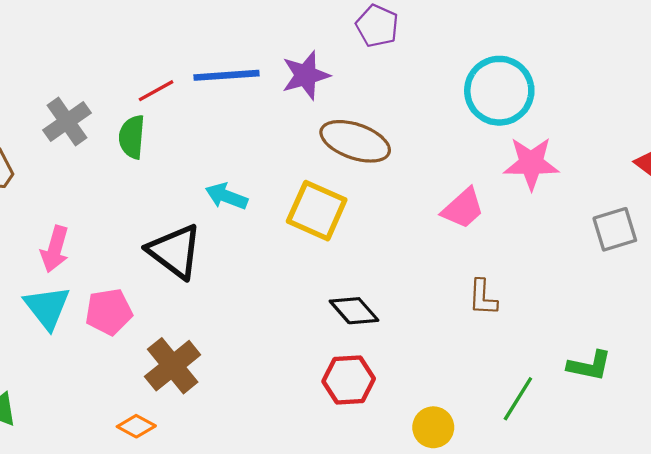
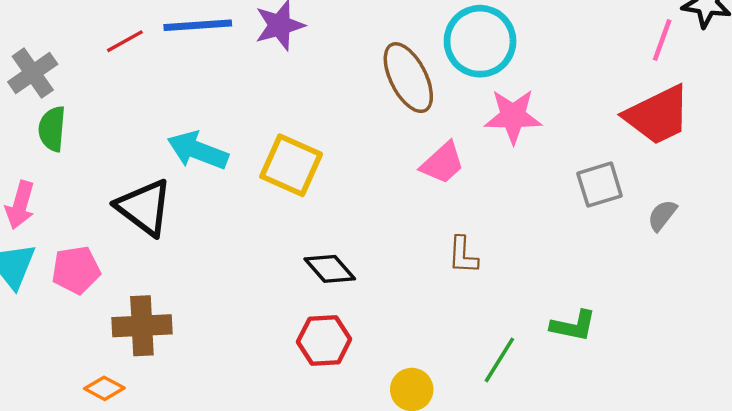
green semicircle: (132, 137) -> (52, 129), moved
brown ellipse: (355, 141) -> (408, 78), moved, turned 44
cyan arrow: (226, 196) -> (198, 150), size x1.4
brown cross: (173, 366) -> (142, 326), turned 36

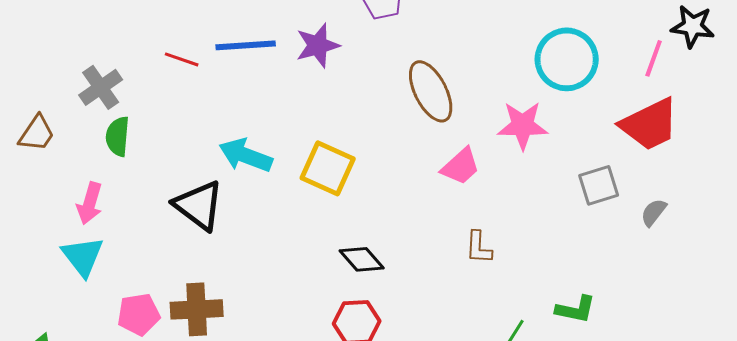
red line: (125, 41) -> (182, 59), turned 48
cyan circle: (480, 41) -> (567, 59), moved
pink pentagon: (76, 270) -> (139, 314), moved

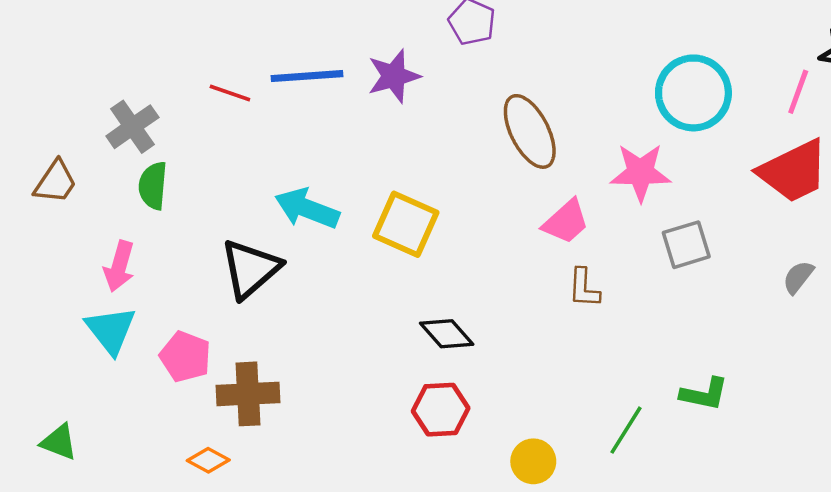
gray square: (599, 185) -> (686, 245), moved
black triangle: (199, 205) -> (250, 269), turned 42
brown L-shape: (479, 247) -> (584, 288), moved
pink pentagon: (139, 314) -> (185, 357), moved, turned 30

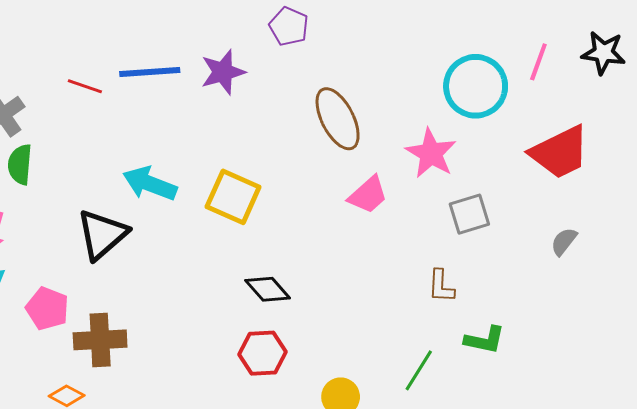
pink line: (798, 92) -> (538, 62), moved
pink star: (640, 172) -> (431, 153), turned 30
brown L-shape: (584, 288) -> (441, 286), moved

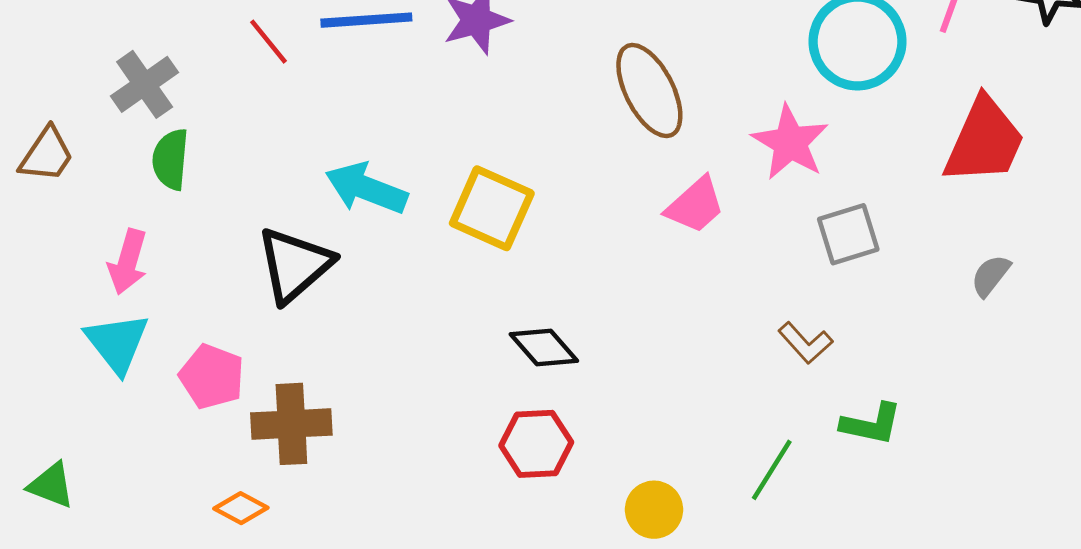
red line: (85, 86) -> (268, 42), turned 32
red trapezoid: (560, 152) -> (984, 141), turned -40
brown L-shape: (441, 286) -> (805, 343), turned -45

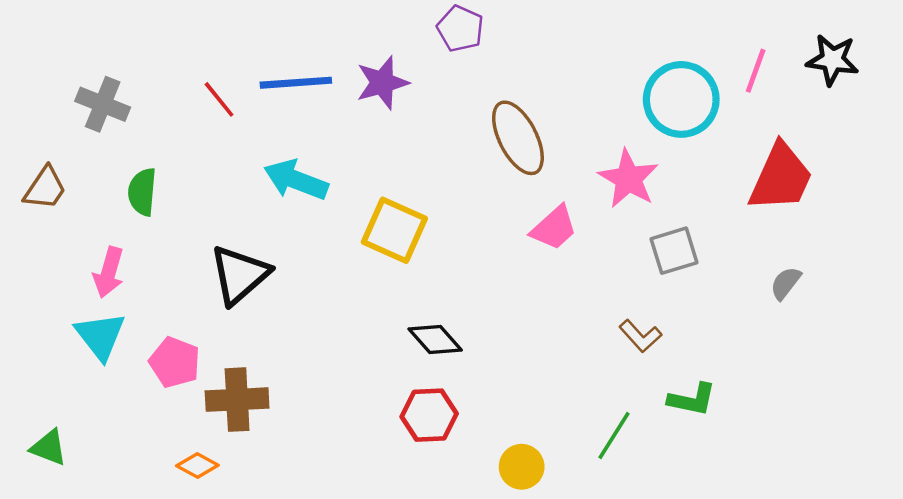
gray cross: (145, 84) -> (103, 104), moved, turned -33
cyan arrow: (366, 188) -> (296, 180), moved

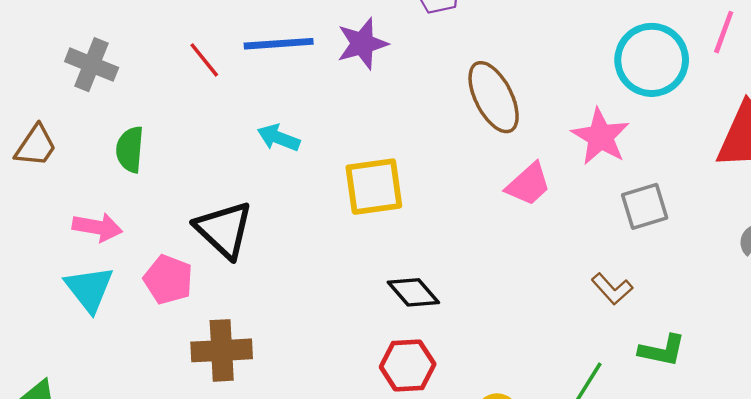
cyan arrow: (296, 180) -> (279, 138), size x0.7
yellow square: (394, 230) -> (374, 187), turned -32
pink arrow: (109, 272) -> (97, 227), turned -96
black triangle: (240, 275) -> (224, 230), turned -36
pink pentagon: (175, 362) -> (168, 280), moved

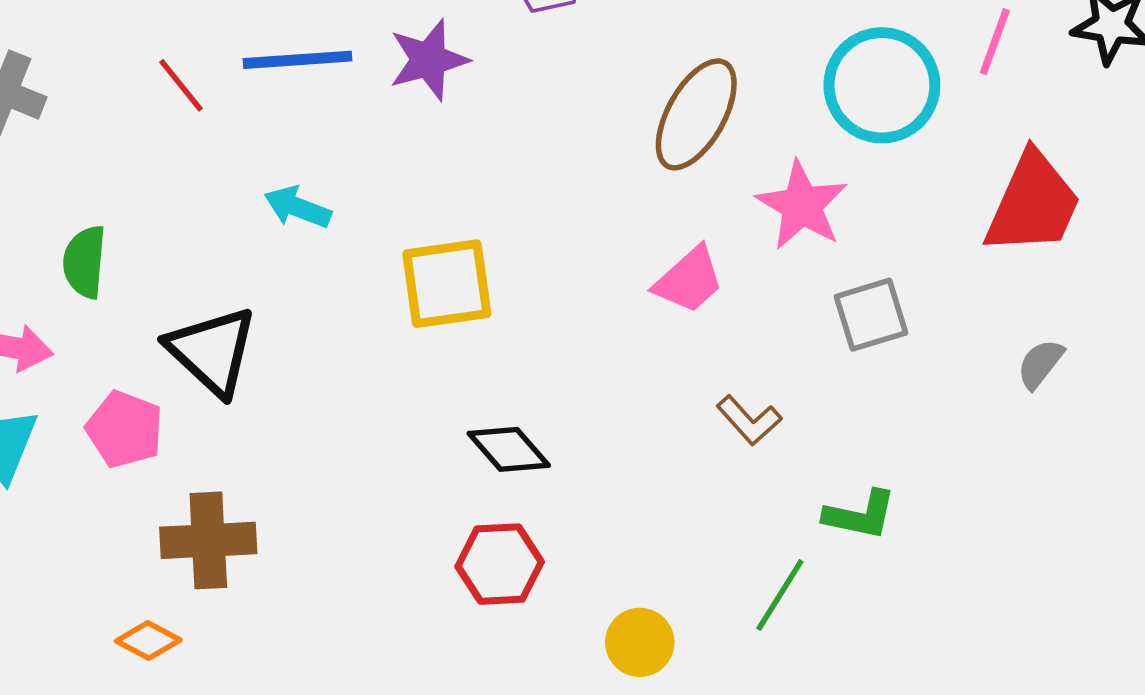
brown ellipse: (494, 97) -> (696, 114), moved, turned 56
green semicircle: (130, 149) -> (85, 262), moved
brown L-shape: (612, 289) -> (749, 420), moved
green L-shape: (662, 350) -> (860, 515), moved

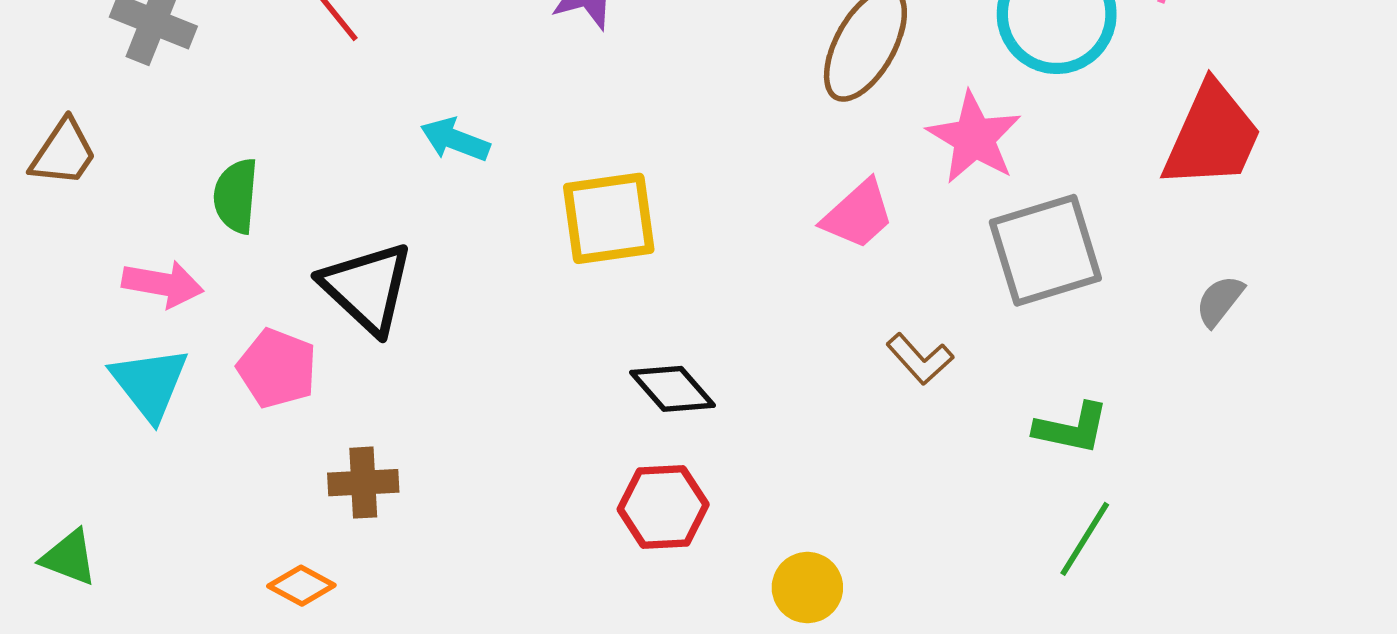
gray square: (871, 315) -> (1045, 250), size x1.5
green L-shape: (860, 515) -> (1072, 428), moved
brown cross: (208, 540) -> (363, 483), size x0.7
green line: (780, 595) -> (1085, 539), moved

